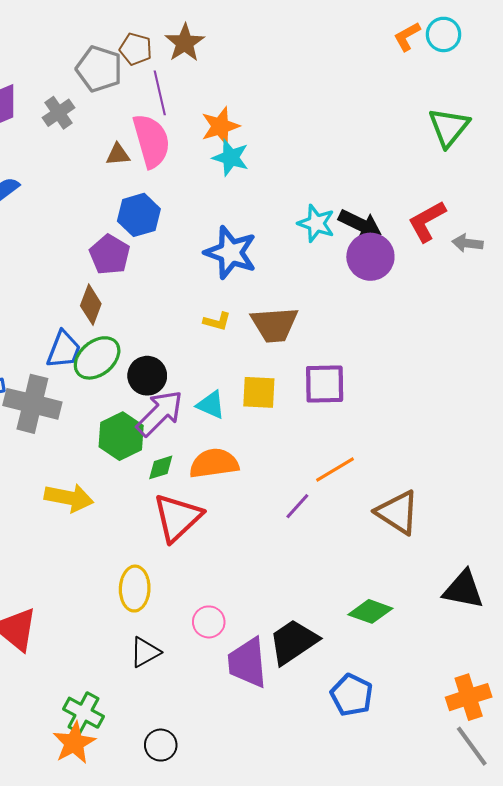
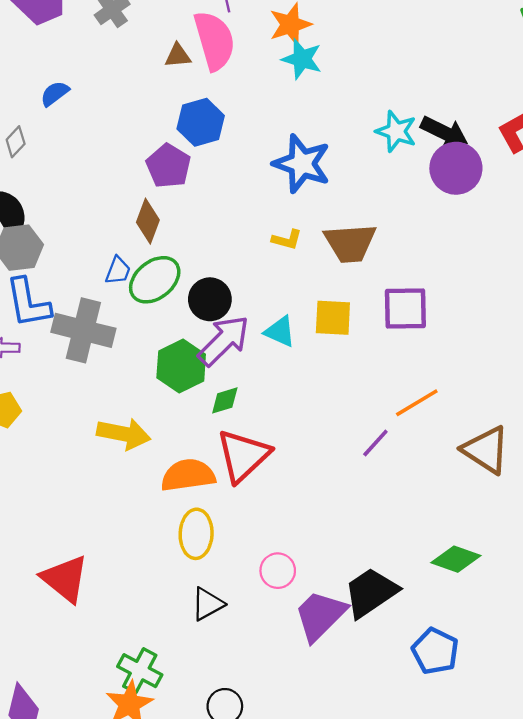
blue trapezoid: (64, 350) -> (118, 271), size x0.7
orange semicircle: (214, 463) -> (188, 475), moved
purple trapezoid: (247, 663) -> (320, 615), turned 50

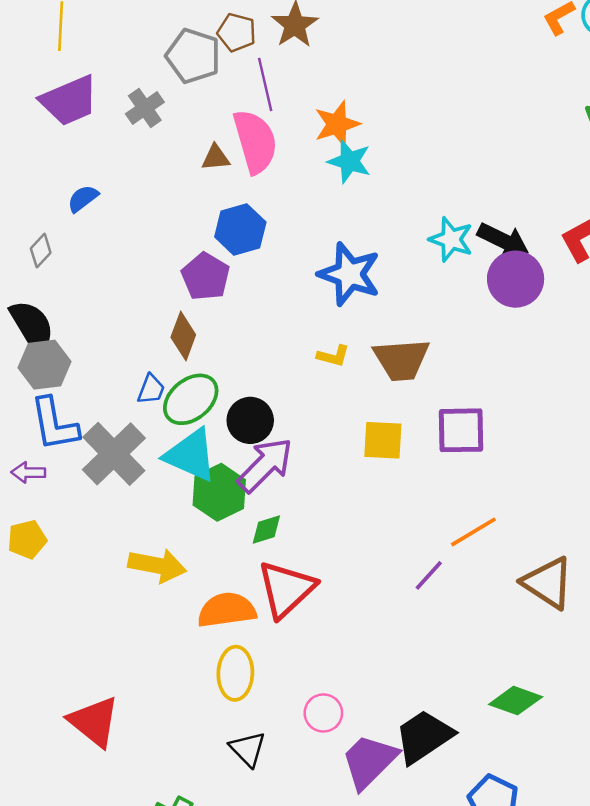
gray cross: (83, 330) -> (114, 454), turned 32
cyan triangle: (280, 331) -> (191, 455), moved, size x1.6
black triangle: (208, 604) -> (248, 749), turned -45

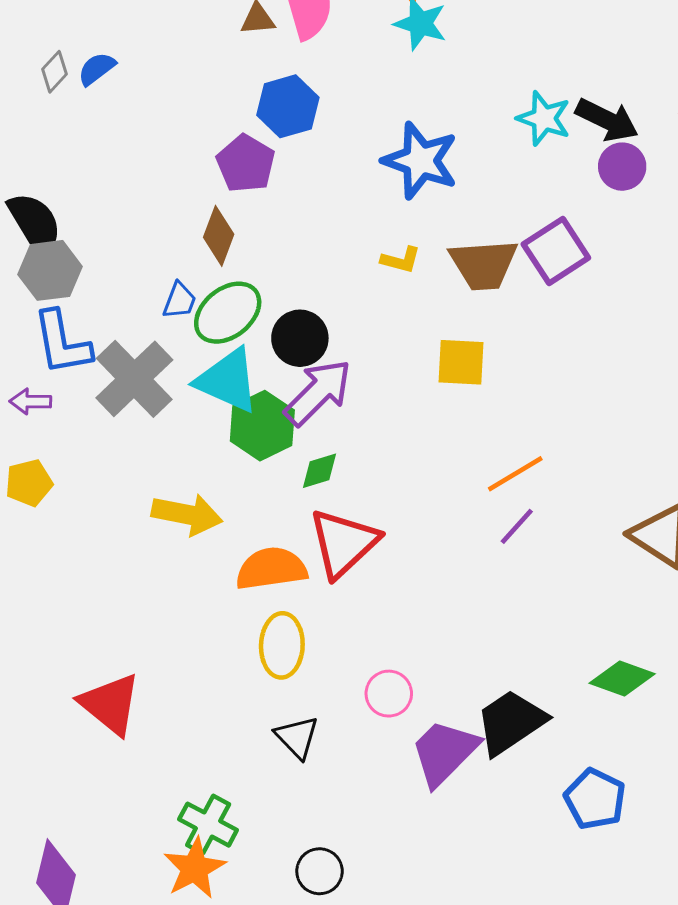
gray diamond: (41, 251) -> (54, 72), moved
purple circle: (516, 279) -> (622, 167), size x0.7
purple square: (461, 430) -> (556, 251), moved, turned -32
orange line: (473, 532) -> (515, 474), moved

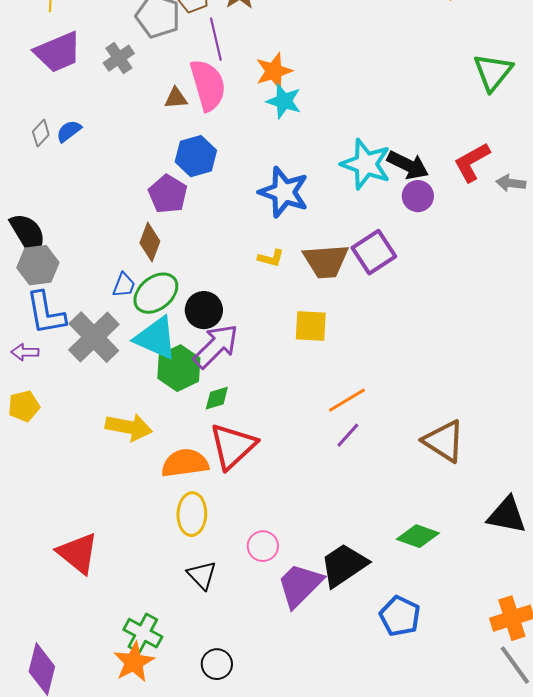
cyan star: (544, 118) -> (366, 164), size x1.4

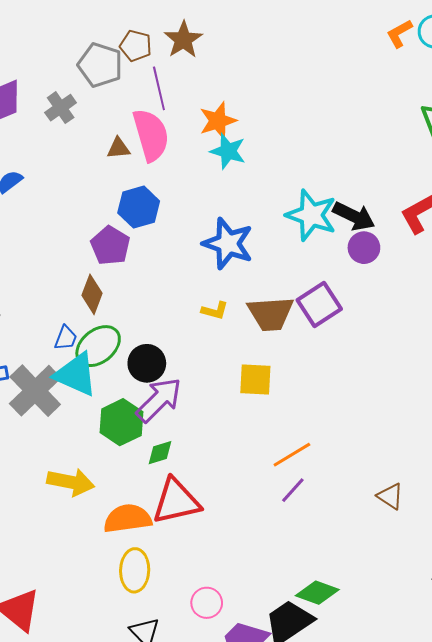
cyan triangle: (156, 338) -> (76, 374), moved
brown triangle: (444, 441) -> (390, 496), size x0.6
red triangle: (233, 446) -> (176, 501), turned 30
green diamond: (418, 536) -> (317, 593), moved

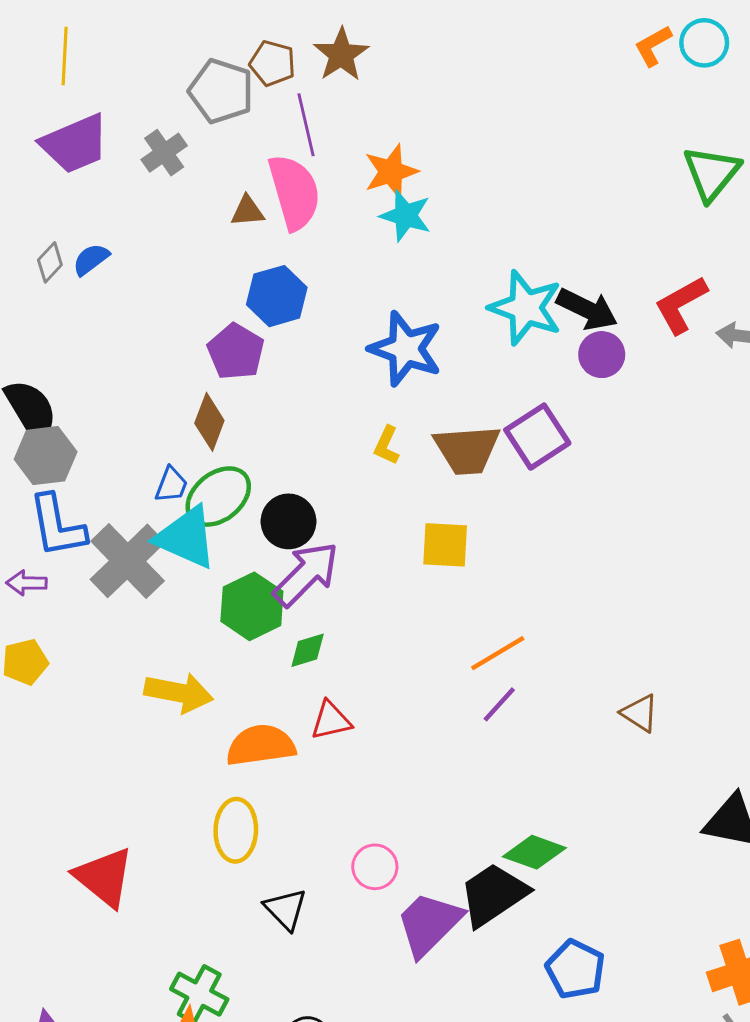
yellow L-shape: (215, 311) -> (387, 445), turned 100
red triangle: (176, 501) -> (331, 720), size x0.6
yellow ellipse: (135, 570) -> (236, 830), moved

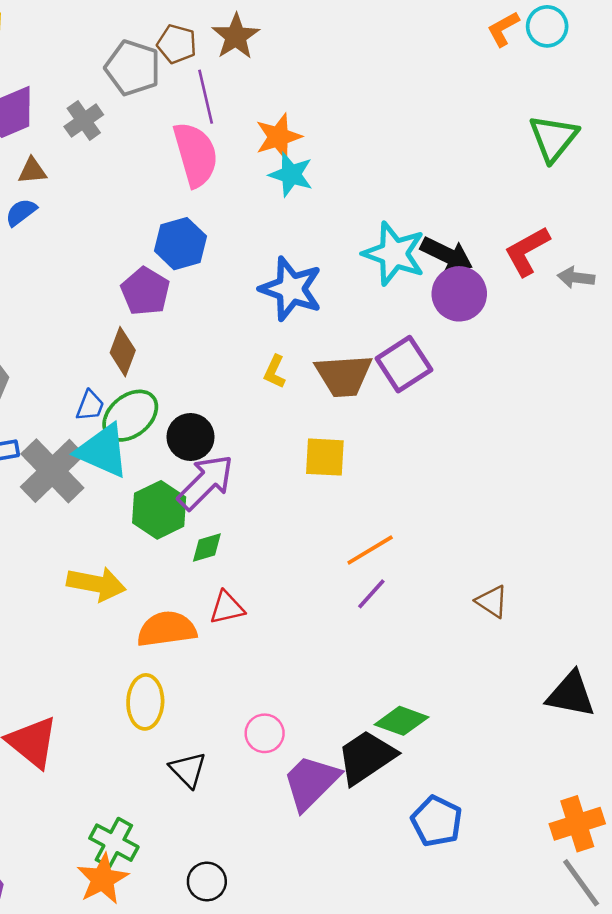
brown triangle: (248, 211) -> (32, 171), moved
purple circle: (602, 355) -> (459, 294), size x1.4

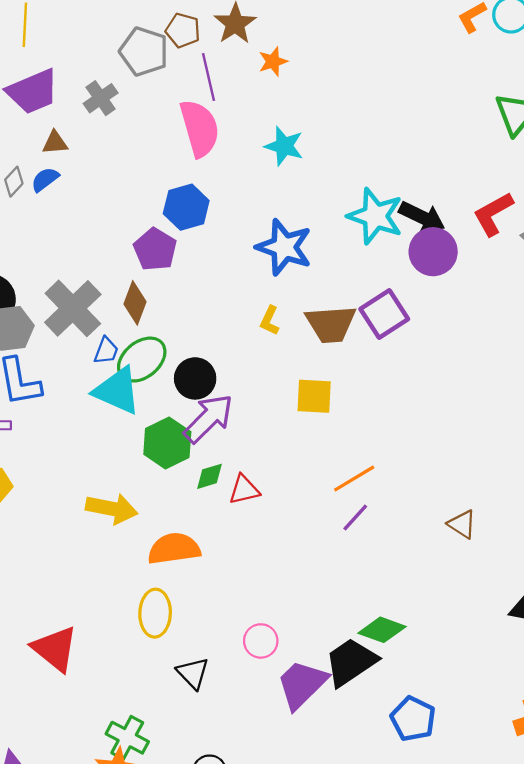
orange star: (278, 137) -> (273, 61), moved, size x0.7
gray cross: (52, 471) -> (73, 308), moved
red triangle: (227, 608) -> (244, 490), moved

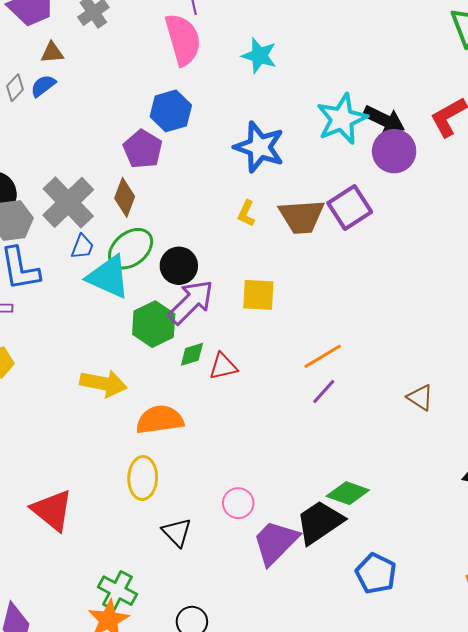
cyan star: (375, 216) -> (342, 119), turned 30
blue trapezoid: (106, 351) -> (82, 247), moved
yellow square: (314, 396) -> (258, 295), moved

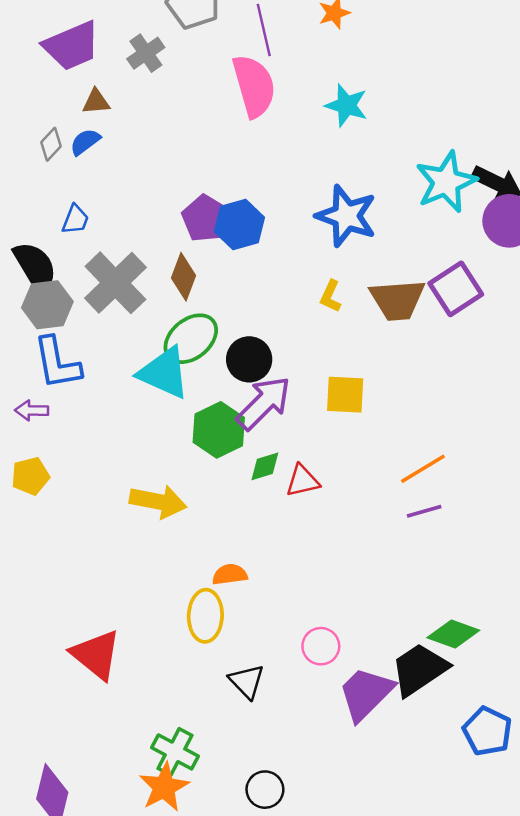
blue hexagon: (171, 111) -> (239, 224), moved
blue trapezoid: (82, 247) -> (75, 220), moved
purple line: (324, 391) -> (424, 511), turned 32
orange semicircle: (160, 420) -> (230, 574), moved, size x0.6

